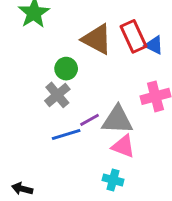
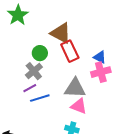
red rectangle: (134, 36) -> (70, 51), moved
blue triangle: (154, 45) -> (100, 57), moved
purple line: (90, 120) -> (30, 88), moved

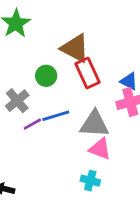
gray cross: (34, 71) -> (17, 101), moved
blue line: (40, 98) -> (56, 116), moved

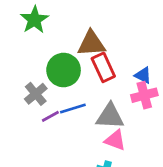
brown triangle: (75, 48) -> (91, 44), turned -32
green circle: (46, 76) -> (64, 70), size x1.6

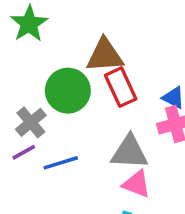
blue line: (73, 108) -> (61, 163), moved
purple line: (50, 116) -> (24, 152), moved

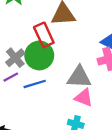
red rectangle: (121, 87) -> (44, 35), moved
green circle: (68, 91) -> (39, 55), moved

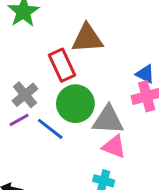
green circle: (39, 55) -> (75, 104), moved
blue line: (35, 84) -> (50, 129), turned 55

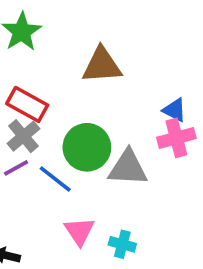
red rectangle: (62, 65) -> (27, 104), moved, turned -36
pink triangle: (114, 147) -> (79, 231), moved, turned 35

